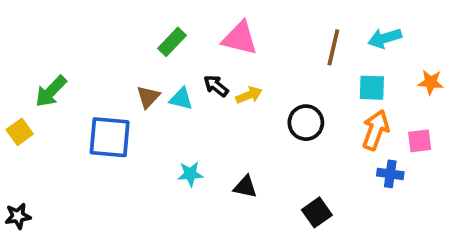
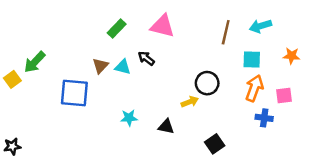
yellow arrow: (249, 95) -> (190, 102), moved
yellow square: (20, 132) -> (12, 79), moved

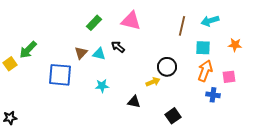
cyan star: (129, 118) -> (102, 86), moved

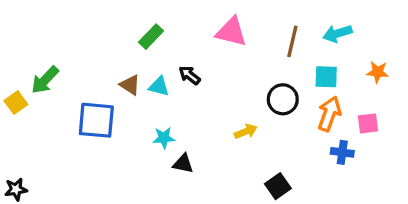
pink triangle: (131, 21) -> (231, 32), moved
brown triangle: (81, 53) -> (130, 85), turned -40
black circle: (167, 67) -> (283, 99), moved
black triangle: (134, 102) -> (183, 164), moved

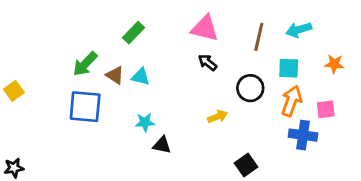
black arrow: (190, 75) -> (208, 62), moved
green arrow: (45, 80) -> (85, 64), moved
blue cross: (342, 152) -> (303, 135), size x1.4

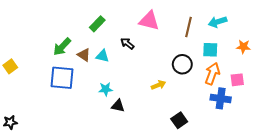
black arrow: (208, 62) -> (127, 44), moved

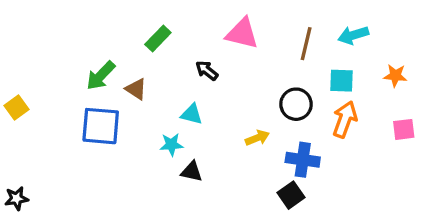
cyan triangle: (102, 56) -> (192, 114), moved
pink square: (237, 80) -> (404, 129), moved
blue cross: (221, 98) -> (303, 160), moved

